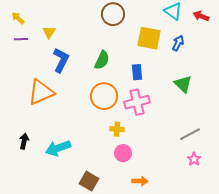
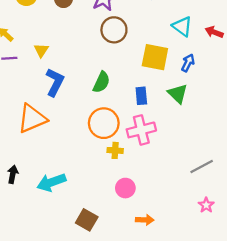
green triangle: (183, 84) -> (178, 94), moved
yellow cross: (117, 129) -> (115, 150), moved
pink star: (194, 159) -> (206, 205), moved

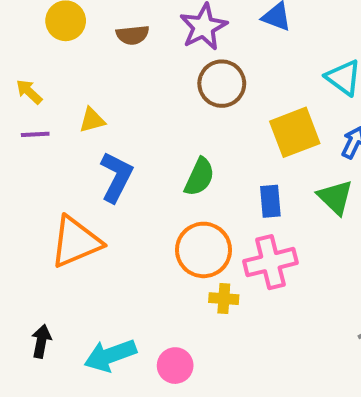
yellow triangle: (41, 50) -> (92, 120), turned 42
yellow square: (155, 57) -> (295, 132), turned -32
pink circle: (125, 188) -> (175, 366), moved

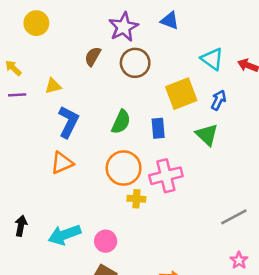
brown semicircle: (133, 35) -> (93, 56), moved, turned 126
blue rectangle: (270, 201) -> (158, 128), moved
orange triangle: (76, 242) -> (62, 163), moved, size x0.7

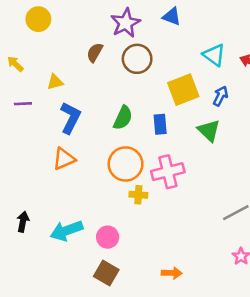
purple line: (17, 95) -> (23, 104), moved

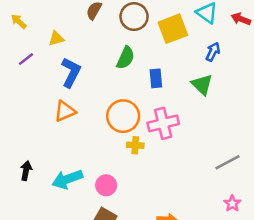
yellow square: (183, 90) -> (173, 29), moved
purple line: (23, 104) -> (26, 59), turned -35
green semicircle: (123, 118) -> (126, 58), moved

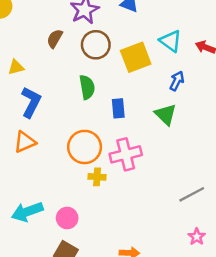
green semicircle: (126, 58) -> (87, 87), turned -35

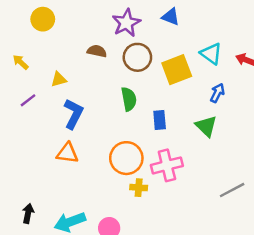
brown semicircle: (55, 39) -> (97, 51), turned 72
orange triangle: (25, 142) -> (67, 153), turned 30
gray line: (192, 194) -> (232, 190), moved

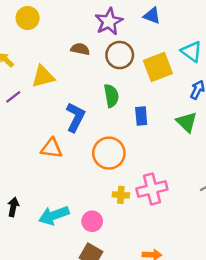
yellow triangle: (59, 79) -> (43, 77), size x1.5
blue L-shape: (73, 114) -> (75, 117), moved
pink cross: (167, 165) -> (152, 189), moved
yellow cross: (139, 188) -> (121, 195), moved

